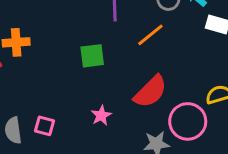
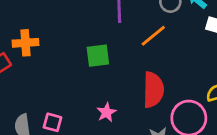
red semicircle: (150, 92) -> (153, 90), turned -44

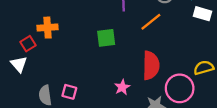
pink star: (106, 112) -> (122, 87), moved

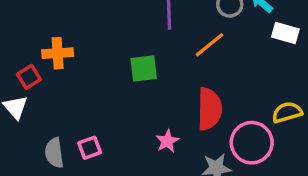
pink square: (69, 92) -> (90, 148), turned -35

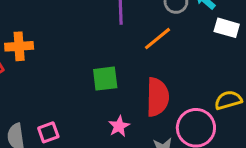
green square: (144, 68) -> (105, 79), moved

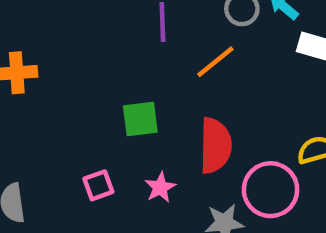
pink square: (48, 132) -> (98, 185), moved

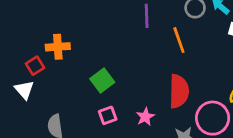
orange line: (215, 62) -> (179, 40), turned -70
green square: (140, 119) -> (102, 80), moved, turned -30

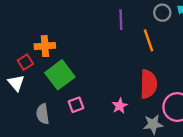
green square: (102, 80) -> (60, 75), moved, size x1.4
pink square: (108, 115) -> (76, 105), moved

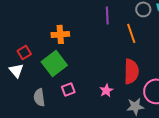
orange cross: (45, 46) -> (60, 34), moved

